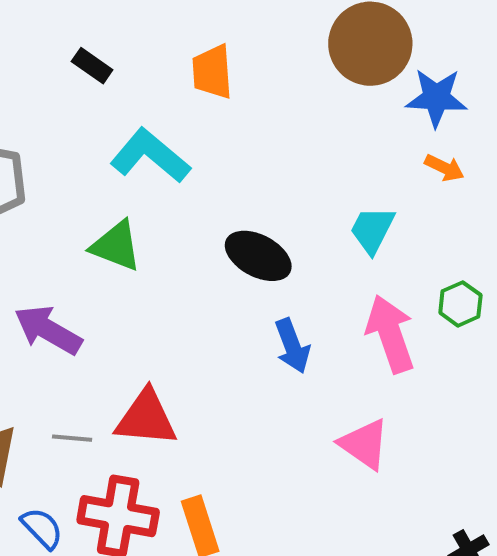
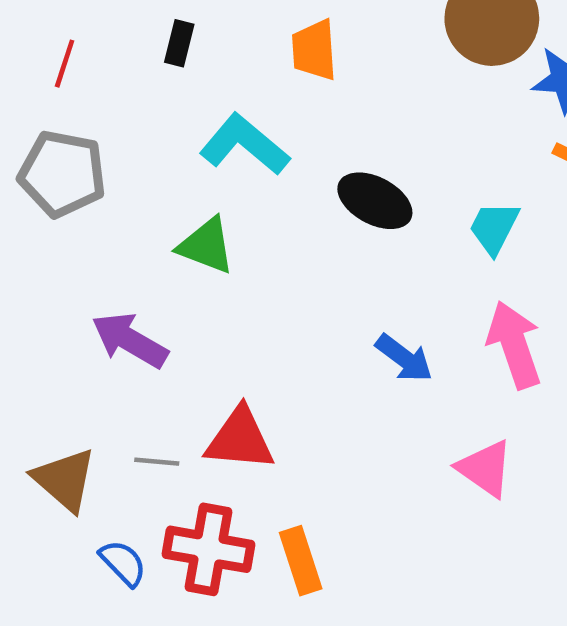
black rectangle: (92, 66) -> (179, 43), turned 69
black ellipse: (258, 256) -> (375, 201), moved
blue arrow: (292, 346) -> (404, 358), turned -32

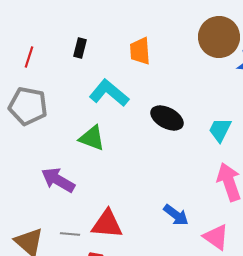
blue arrow: (404, 358) -> (176, 215), moved

